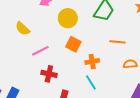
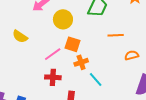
pink line: (40, 51) -> (53, 54), moved
orange cross: (92, 62) -> (81, 62), moved

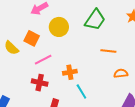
yellow semicircle: (20, 36) -> (11, 48), moved
orange square: (73, 44) -> (32, 38), moved

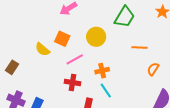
yellow circle: (59, 27) -> (96, 37), moved
orange semicircle: (121, 73) -> (153, 69), turned -48
cyan line: (81, 92) -> (106, 91), moved

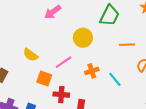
orange square: (62, 39) -> (44, 78), moved
red cross: (72, 82) -> (61, 95), moved
cyan line: (106, 91) -> (115, 79), moved

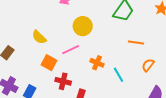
yellow circle: (83, 38) -> (83, 26), moved
orange cross: (92, 71) -> (97, 63), turned 32

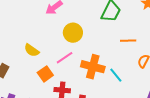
orange square: (49, 63) -> (45, 74), turned 35
orange cross: (97, 63) -> (93, 67), size x1.6

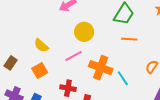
orange line: (128, 41) -> (129, 39), moved
orange square: (45, 74) -> (40, 71), moved

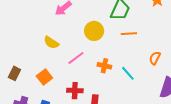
yellow circle: (84, 32) -> (94, 31), moved
yellow semicircle: (41, 46) -> (51, 43), moved
orange cross: (101, 68) -> (104, 66), size x0.6

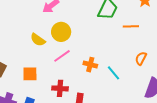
yellow circle: (94, 31) -> (61, 32), moved
orange line: (129, 34) -> (131, 26), moved
orange square: (44, 77) -> (30, 74), turned 35

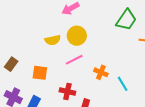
yellow semicircle: (38, 40) -> (53, 40), turned -56

